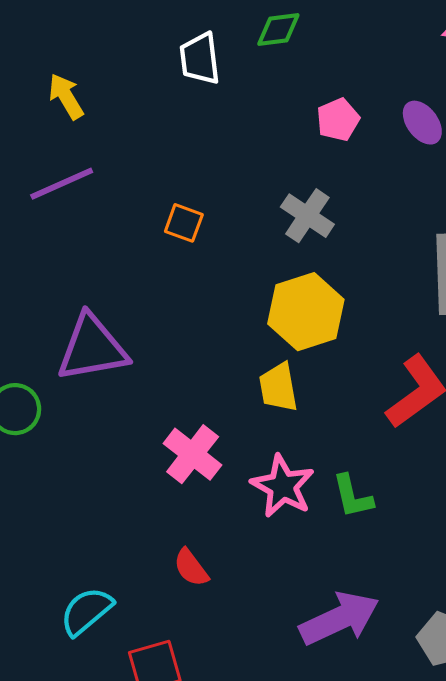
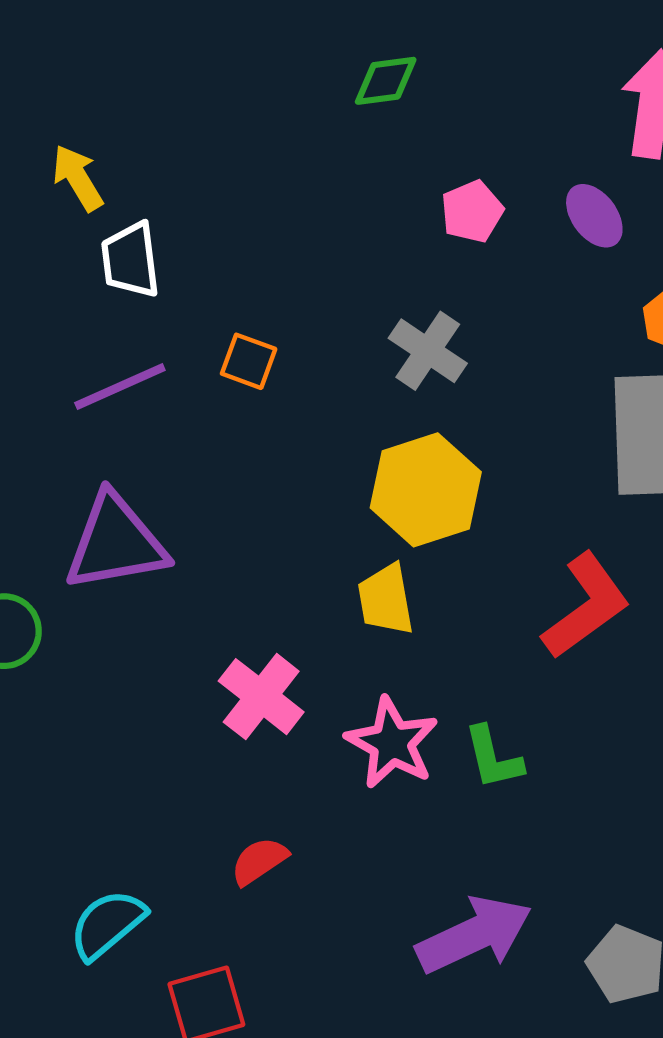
white trapezoid: (200, 59) -> (130, 260), moved
purple line: (62, 184) -> (120, 387), moved
red semicircle: (191, 568) -> (259, 861), turned 93

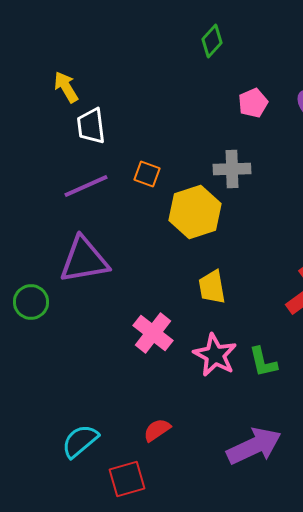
green diamond: (386, 81) -> (212, 41), turned -40
gray cross: (428, 351) -> (232, 169), turned -36
yellow hexagon: (426, 490) -> (195, 212), moved
red semicircle: (259, 861) -> (157, 430), moved

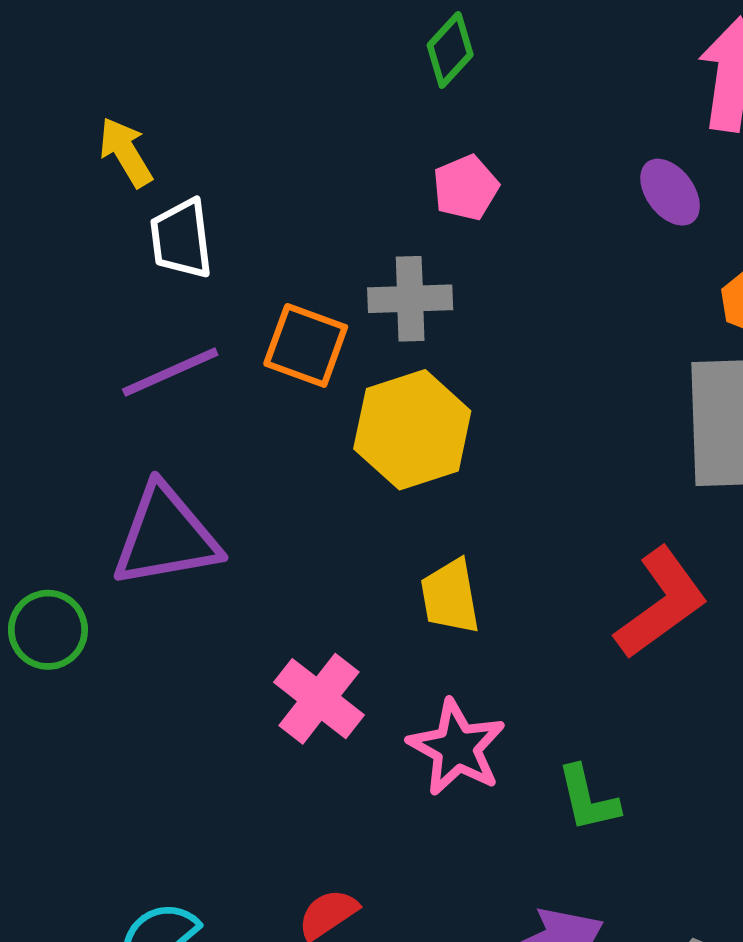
pink pentagon: (253, 103) -> (466, 188), moved
gray cross: (232, 169) -> (410, 299), moved
orange square: (147, 174) -> (306, 345), size x1.4
green L-shape: (263, 362) -> (588, 799), moved

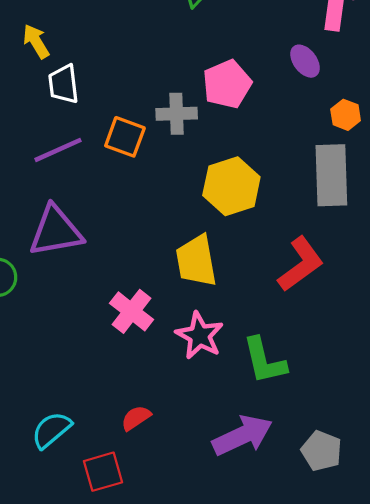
pink pentagon: (466, 188) -> (227, 84), moved, size x1.5
yellow hexagon: (412, 430) -> (231, 186), moved
yellow trapezoid: (450, 596) -> (196, 261), size x1.4
green L-shape: (588, 799) -> (264, 361), size x1.4

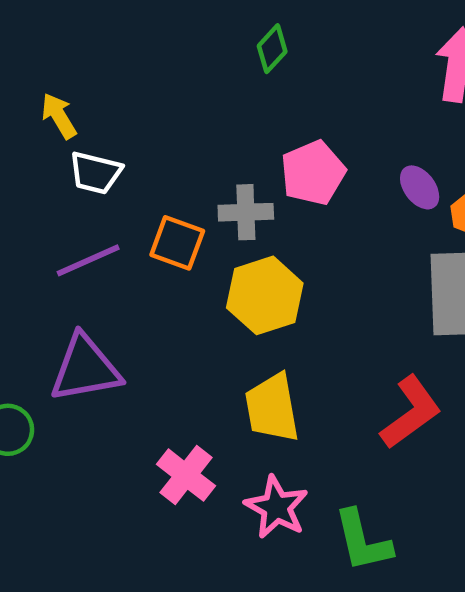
purple ellipse: (305, 61) -> (420, 187), moved
white trapezoid: (63, 84) -> (95, 173), turned -69
yellow hexagon: (231, 186) -> (265, 295), moved

